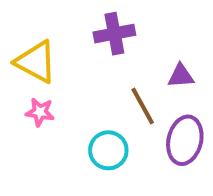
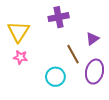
yellow triangle: (36, 62) -> (18, 31), turned 35
purple triangle: (181, 76) -> (92, 39), turned -32

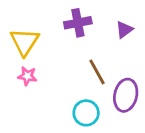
purple triangle: (92, 39) -> (124, 30), moved
cyan circle: (55, 77) -> (86, 113), moved

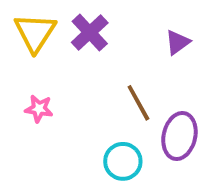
purple cross: (78, 23) -> (90, 33), moved, turned -32
yellow triangle: (25, 42) -> (35, 33), moved

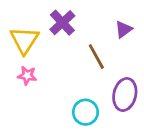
yellow triangle: (35, 33) -> (24, 40), moved
brown line: (138, 103) -> (96, 56), moved

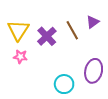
purple cross: (62, 23) -> (47, 36), moved
brown line: (96, 56) -> (72, 30), moved

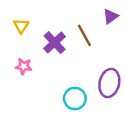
purple triangle: (93, 22) -> (111, 16), moved
yellow triangle: (18, 30) -> (21, 26), moved, size x0.6

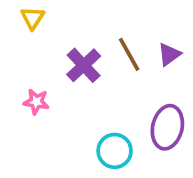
purple triangle: (111, 16) -> (169, 54), moved
yellow triangle: (21, 26) -> (33, 18), moved

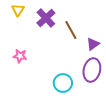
purple triangle: (169, 54) -> (93, 44), moved
purple cross: (84, 65) -> (46, 18), moved

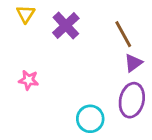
brown line: (71, 30) -> (123, 34), moved

